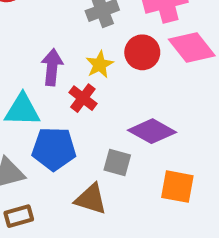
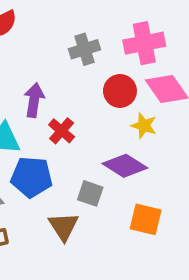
yellow star: (100, 65) -> (144, 126), moved, turned -30
brown triangle: (91, 199) -> (64, 226), turned 36

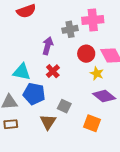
pink cross: (144, 43) -> (93, 20), moved
purple arrow: (34, 100) -> (48, 46), moved
purple diamond: (125, 166) -> (104, 96), moved

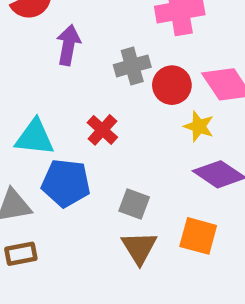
gray cross: (70, 29) -> (132, 66), moved
purple arrow: (48, 46) -> (68, 45), moved
brown triangle: (48, 122) -> (139, 248), moved

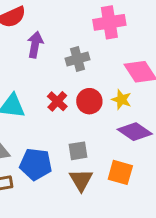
red circle: (172, 85) -> (89, 101), moved
blue pentagon: (66, 183) -> (36, 164), moved
gray square: (134, 204) -> (78, 151), turned -30

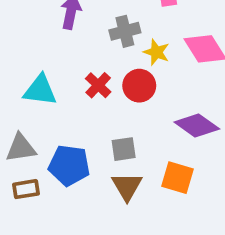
yellow star: (121, 100) -> (156, 52), moved

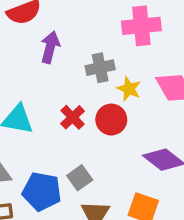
gray square: (124, 149) -> (80, 178), moved, turned -30

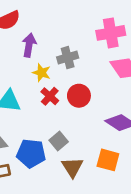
pink cross: (141, 26) -> (111, 33), moved
yellow star: (129, 89) -> (41, 73), moved

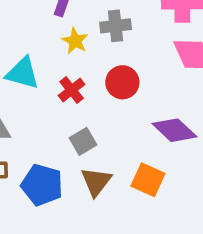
red cross: (50, 96) -> (72, 90), moved
blue pentagon: (31, 153) -> (42, 185), moved

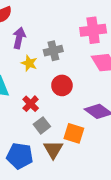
red cross: (72, 90) -> (31, 104), moved
orange square: (148, 180) -> (74, 133), moved

